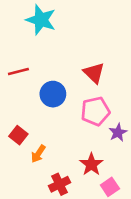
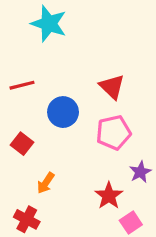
purple star: (118, 133) -> (140, 172), moved
red square: (18, 135) -> (22, 144), moved
red cross: (60, 184) -> (27, 219), moved, turned -36

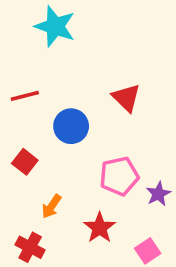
pink pentagon: (113, 133) -> (119, 176), moved
red star: (109, 196) -> (100, 228), moved

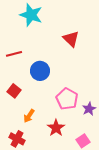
red triangle: (126, 98) -> (71, 39), moved
pink pentagon: (119, 176) -> (67, 99), turned -30

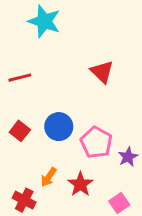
red triangle: (71, 39) -> (102, 72), moved
blue circle: (40, 71) -> (59, 127), moved
orange arrow: (29, 116) -> (49, 177), moved

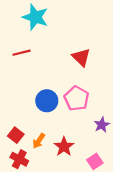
red line: (20, 78) -> (22, 53), moved
red square: (20, 131) -> (16, 135), moved
pink pentagon: (96, 142) -> (77, 98), moved

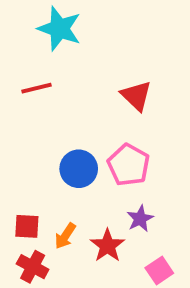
purple star: (102, 125) -> (140, 219), moved
red square: (16, 135) -> (27, 226), turned -35

